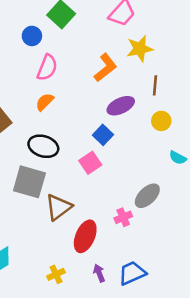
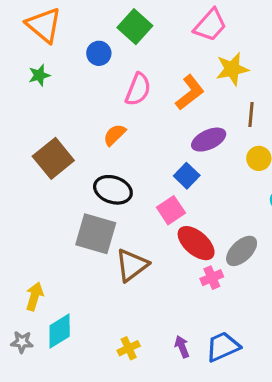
pink semicircle: (47, 68) -> (138, 89), moved
red ellipse: (85, 236) -> (196, 243), moved, turned -72

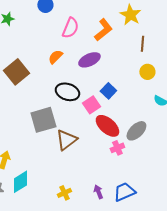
yellow star: (232, 69) -> (130, 15), turned -30
purple ellipse: (209, 140) -> (89, 60), moved
blue square: (187, 176) -> (108, 91), moved
black ellipse: (113, 190) -> (67, 92), moved
gray square: (96, 234) -> (43, 120), turned -32

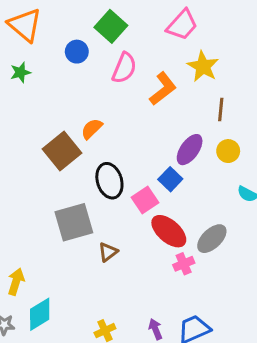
pink semicircle: (70, 28) -> (124, 68), moved
purple ellipse: (89, 60) -> (190, 150), moved, turned -30
brown square: (16, 72) -> (62, 151), moved
black ellipse: (67, 92) -> (109, 181), turned 55
brown triangle: (66, 140) -> (108, 252), size x0.6

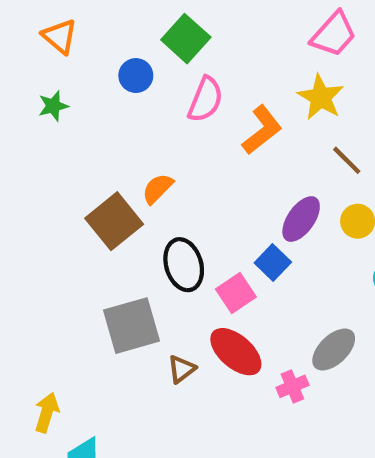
orange triangle: (25, 25) -> (60, 36), size x0.7
pink trapezoid: (182, 25) -> (334, 34), moved
brown line: (221, 109) -> (347, 160), turned -50
red ellipse: (169, 231) -> (236, 352), moved

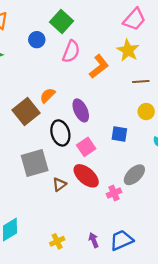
brown line: (347, 160) -> (141, 81), turned -49
purple ellipse: (301, 219) -> (81, 110), moved, turned -60
blue square: (273, 263) -> (119, 134), moved, turned -35

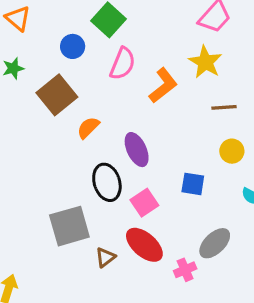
brown square: (26, 112) -> (57, 95), moved

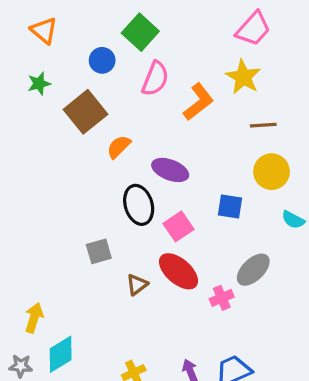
purple ellipse: (137, 150) -> (170, 170), turned -44
yellow circle: (232, 151) -> (272, 172), size x1.4
gray square: (69, 226) -> (99, 251), size x0.6

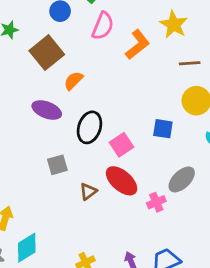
purple ellipse: (170, 170) -> (47, 110), moved
black ellipse: (139, 205) -> (89, 127), turned 36

